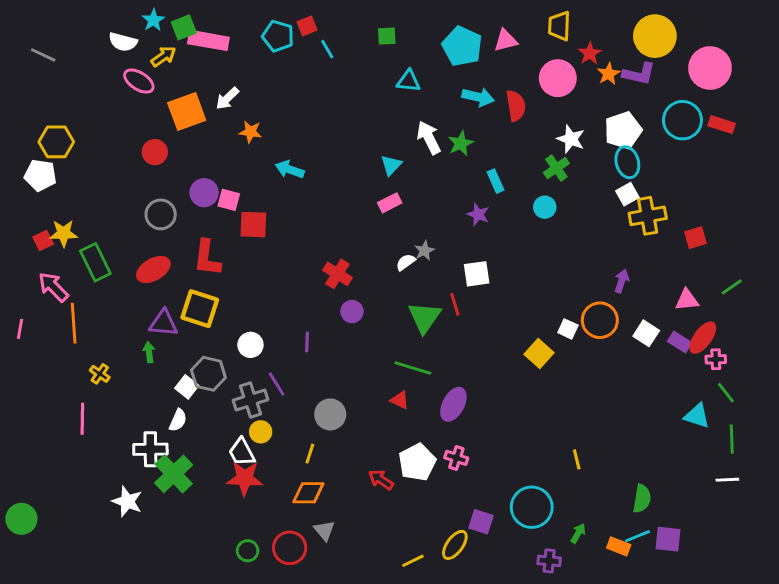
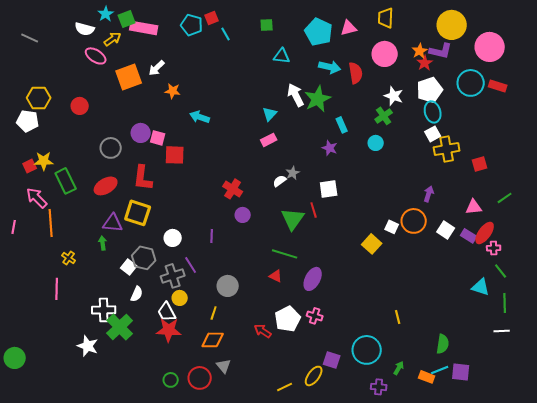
red star: (590, 53) -> (425, 63), moved
green star: (461, 143) -> (318, 99), size x1.5
red circle: (155, 152) -> (80, 106), moved
white semicircle: (178, 420) -> (137, 294), moved

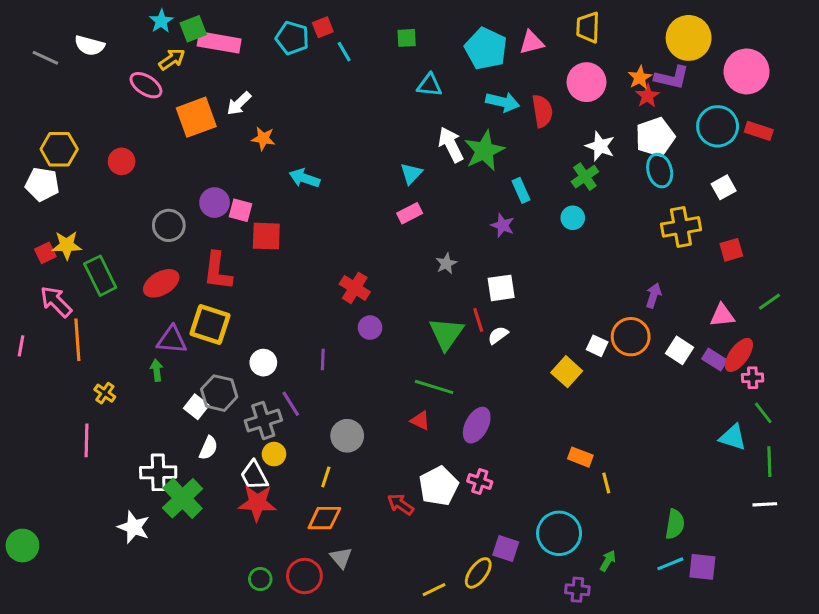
white semicircle: (85, 29) -> (90, 46), moved
white square: (433, 134) -> (724, 187), moved
white semicircle: (280, 181) -> (498, 335), moved
orange rectangle: (427, 377) -> (580, 457), moved

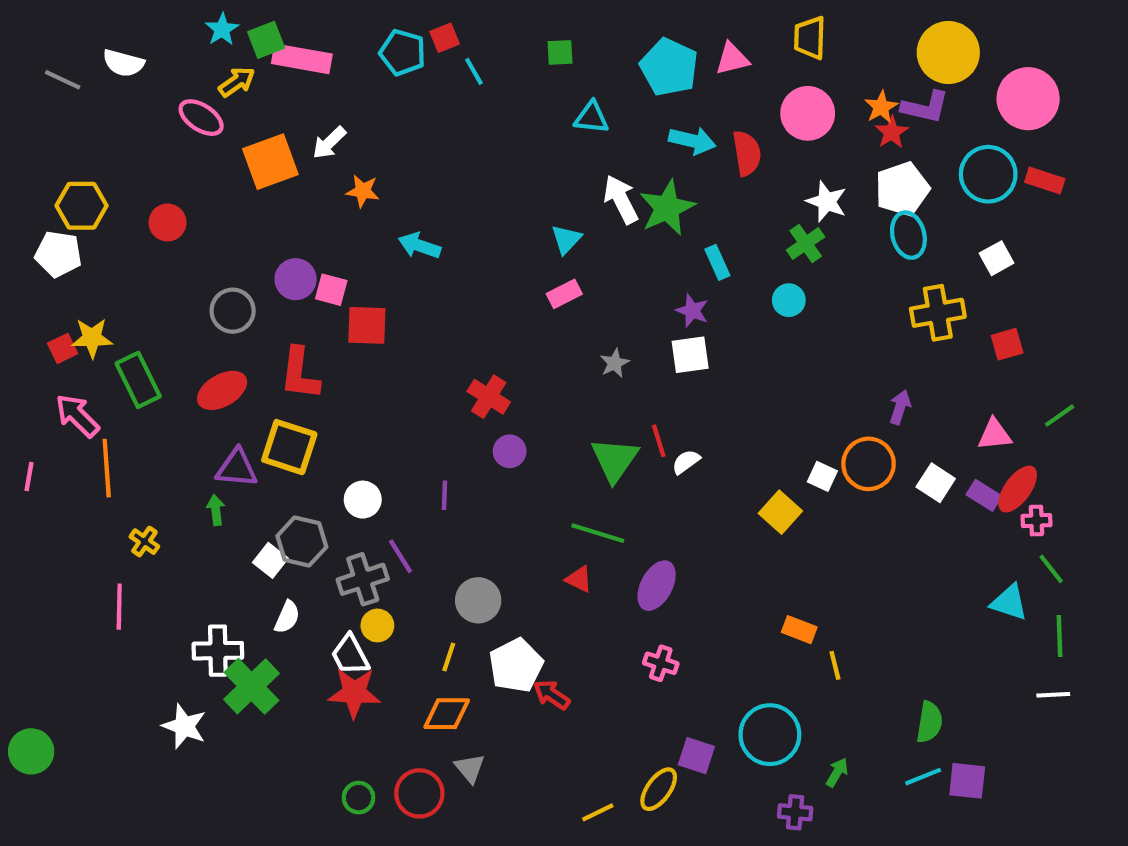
white square: (501, 288) -> (690, 355), moved
white pentagon: (439, 486) -> (516, 665), moved

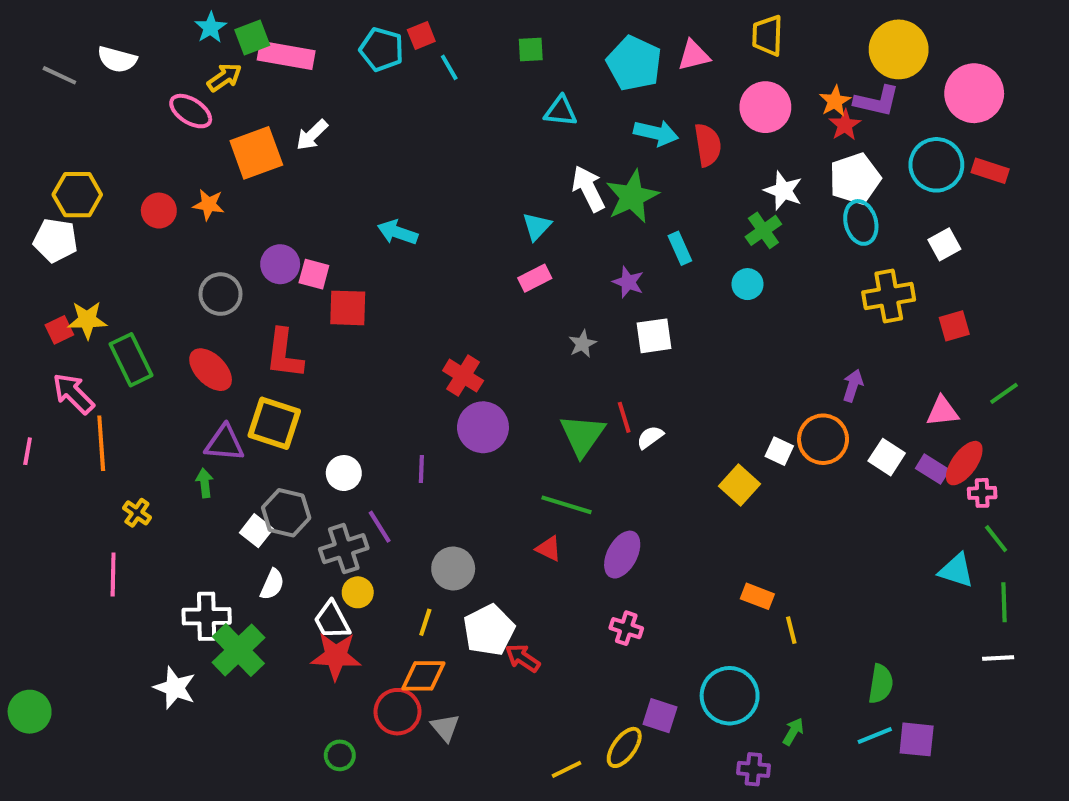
orange star: (363, 191) -> (209, 205), moved
purple star: (692, 311) -> (628, 282), moved
red ellipse: (222, 390) -> (211, 370), turned 75
purple circle: (510, 451) -> (483, 427), size x1.6
red circle: (419, 793) -> (397, 712), moved

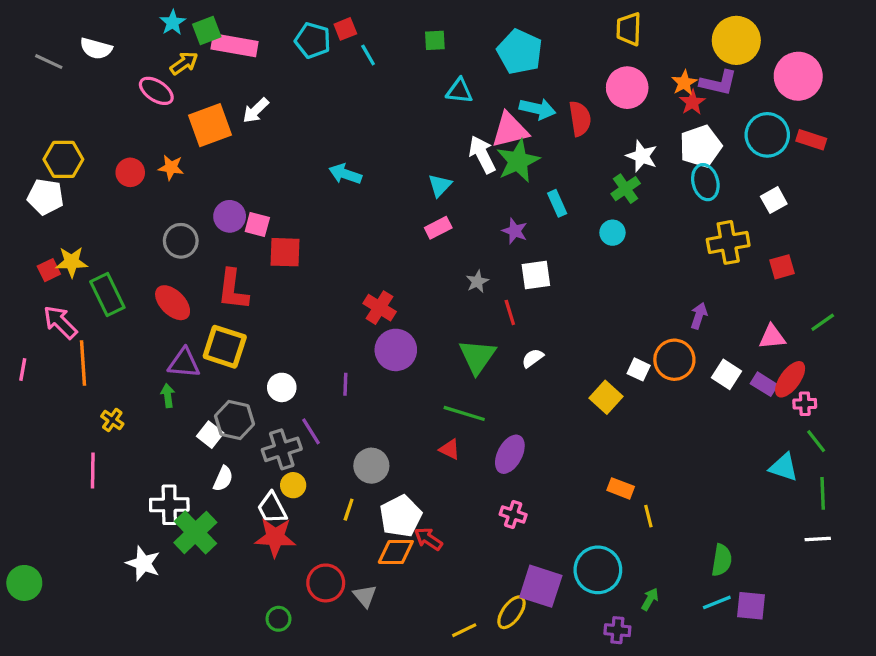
pink triangle: (694, 55) -> (510, 130), moved, size x1.4
cyan arrow: (397, 232) -> (345, 174), moved
red line: (624, 417) -> (510, 312), moved
orange diamond: (423, 676) -> (396, 552), moved
purple square: (660, 716) -> (541, 586), size x1.5

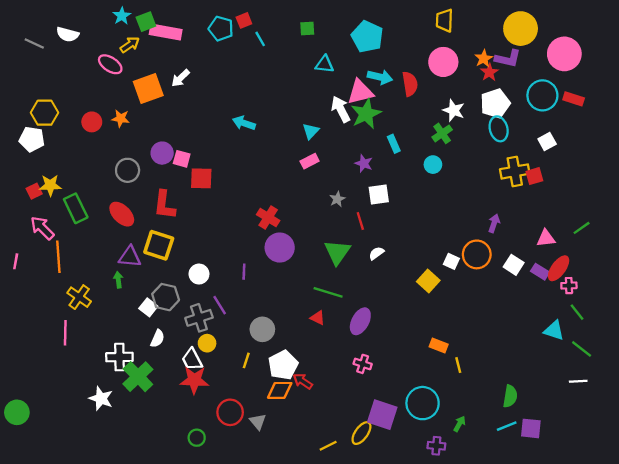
red square: (782, 267) -> (534, 176), moved
yellow cross: (112, 420) -> (79, 297), size x1.5
green line: (823, 493) -> (582, 349), turned -50

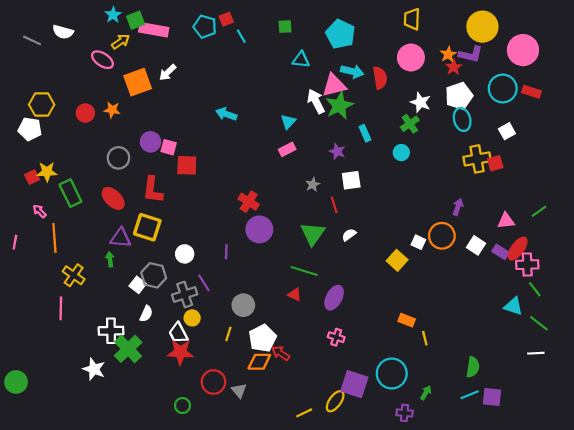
pink arrow: (42, 228) -> (39, 211), size x0.6
pink cross: (569, 286) -> (527, 265), size x1.5

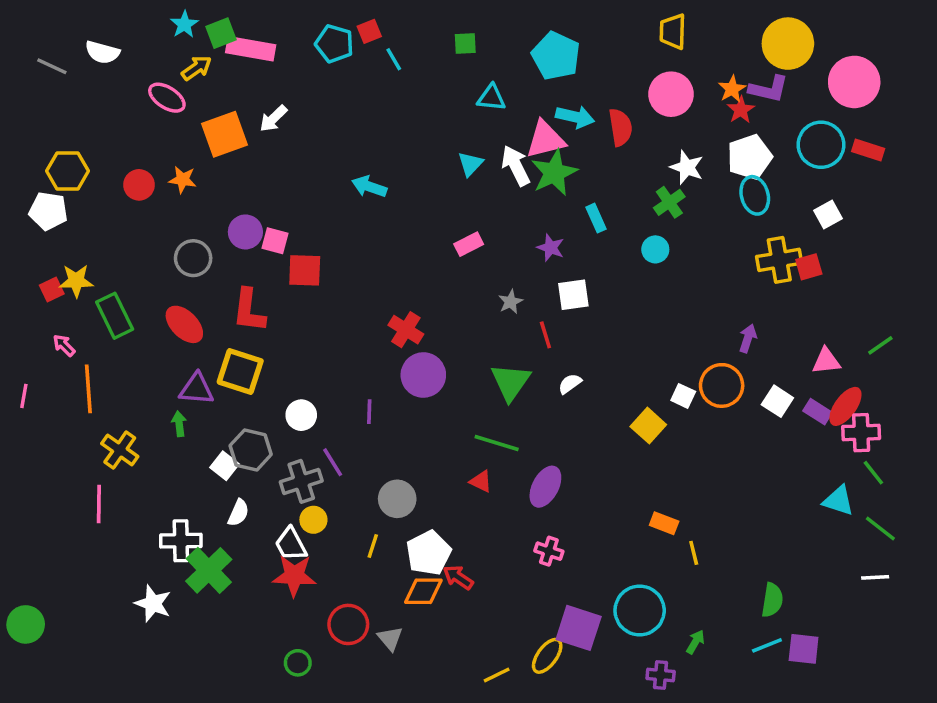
cyan triangle: (288, 122) -> (470, 164), moved

